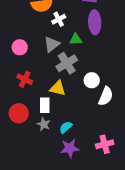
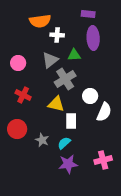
white cross: (59, 19) -> (57, 35), turned 32
white rectangle: (45, 105) -> (71, 121), moved

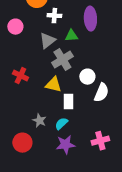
pink circle: (18, 63) -> (15, 27), moved
red circle: (17, 129) -> (22, 143), moved

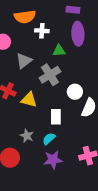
gray triangle: (47, 41) -> (24, 61), moved
yellow triangle: (53, 85) -> (29, 100), moved

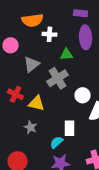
white rectangle: (56, 117) -> (70, 128), moved
gray star: (27, 136) -> (31, 127), moved

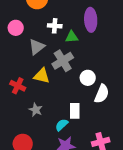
white cross: (50, 34) -> (55, 26), moved
red cross: (16, 94) -> (18, 86), moved
yellow triangle: (37, 103) -> (42, 76), moved

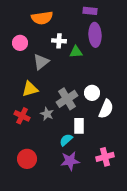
gray cross: (63, 61) -> (67, 99), moved
yellow triangle: (42, 76) -> (30, 89), moved, turned -30
red cross: (18, 86) -> (22, 116), moved
gray star: (36, 110) -> (47, 114), moved

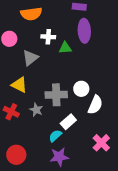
yellow triangle: (30, 89) -> (19, 85), turned 42
gray cross: (67, 99) -> (56, 95), turned 30
white rectangle: (79, 126) -> (68, 122), turned 49
pink cross: (105, 157) -> (101, 143), moved, turned -30

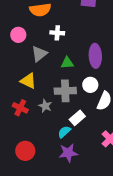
purple ellipse: (84, 31) -> (95, 56), moved
green triangle: (65, 48) -> (67, 63), moved

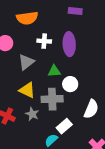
purple ellipse: (95, 56) -> (69, 44), moved
yellow triangle: (28, 81) -> (27, 90), moved
white circle: (90, 85) -> (70, 84), moved

